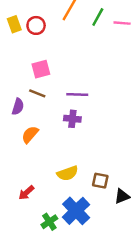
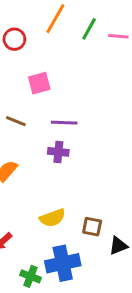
pink square: (41, 69) -> (39, 83), moved
blue cross: (76, 211) -> (63, 263), turned 32
green cross: (49, 222) -> (30, 276), turned -35

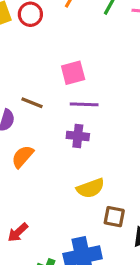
pink square: (39, 83) -> (73, 73), moved
yellow semicircle: (52, 218) -> (90, 188), moved

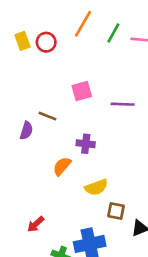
purple line: (84, 104) -> (123, 104), moved
orange semicircle: (22, 157) -> (62, 166), moved

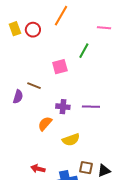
green line: (113, 33) -> (84, 51), moved
purple line: (123, 104) -> (91, 107), moved
brown square: (116, 211) -> (86, 168), moved
red arrow: (36, 224) -> (38, 169), moved, turned 56

